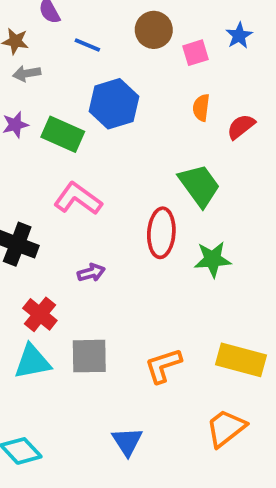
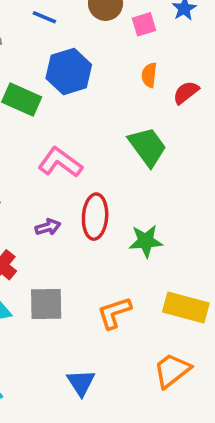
pink L-shape: (78, 199) -> (60, 162), moved
red ellipse: (161, 233) -> (95, 217), moved
green star: (213, 259) -> (146, 241), moved

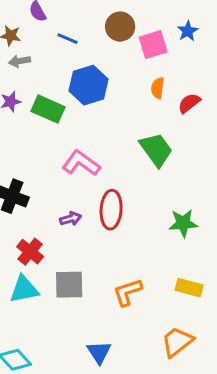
pink square: (144, 24) -> (153, 45), size x1.4
green star: (146, 241) -> (183, 223), moved
yellow rectangle: (186, 307) -> (189, 288), size x0.7

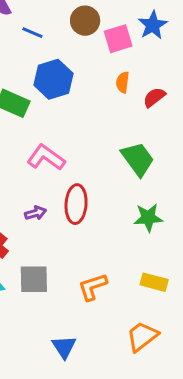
blue star: (188, 31) -> (153, 25), size x1.4
green trapezoid: (156, 150) -> (138, 159), moved

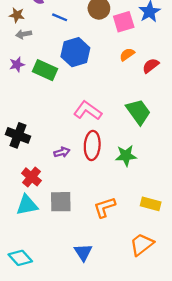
orange semicircle: (123, 82) -> (127, 54), turned 48
pink L-shape: (46, 157) -> (88, 111), moved
green star: (148, 218) -> (126, 156), moved

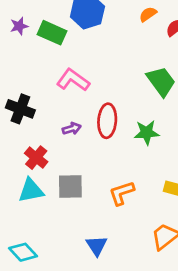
pink L-shape: (88, 111) -> (73, 80), moved

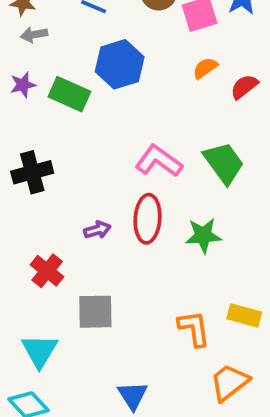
pink L-shape: (73, 80) -> (159, 161), moved
black cross: (20, 109) -> (32, 172), moved, turned -36
cyan triangle: (31, 190) -> (40, 351), moved, turned -48
orange L-shape: (122, 193) -> (194, 328), moved, turned 100

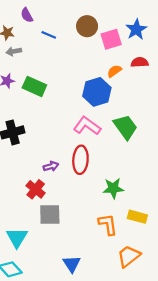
blue hexagon: (120, 64) -> (97, 92), moved
red semicircle: (244, 87) -> (140, 62), moved, turned 35
green star: (203, 235) -> (113, 188), moved
red cross: (47, 271) -> (36, 189), moved

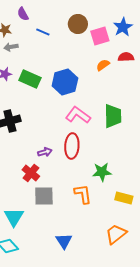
blue hexagon: (97, 92) -> (65, 82), moved
green trapezoid: (125, 127) -> (113, 116), turned 35
orange L-shape: (108, 224) -> (83, 194), moved

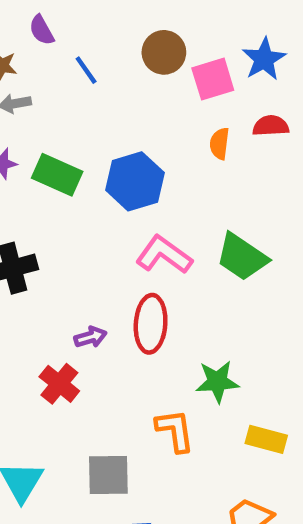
blue line: (43, 32) -> (86, 70), turned 32
orange semicircle: (103, 65) -> (220, 144), turned -48
green trapezoid: (113, 116) -> (242, 257), turned 125
gray square: (44, 196) -> (108, 475), moved

